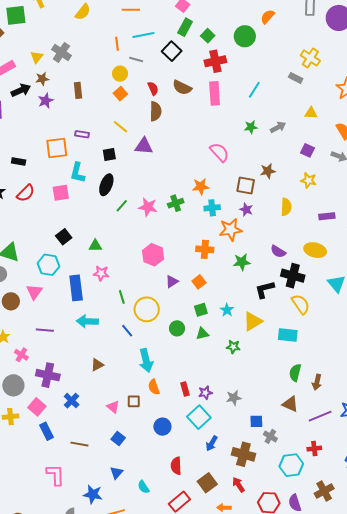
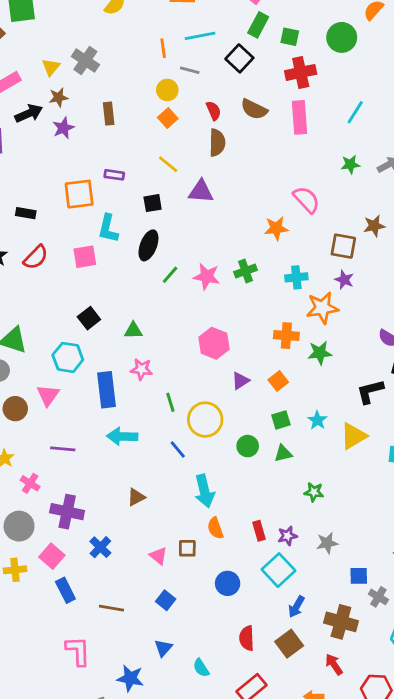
green square: (208, 36) -> (290, 37), turned -32
orange star: (201, 187) -> (276, 228), moved
green star: (242, 262) -> (320, 353), moved
green star: (233, 347) -> (314, 492), moved
brown square: (207, 483) -> (289, 644), moved

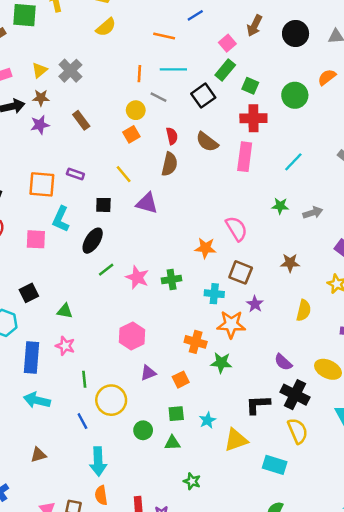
brown rectangle: (109, 114) -> (81, 120), turned -42
brown square: (343, 246) -> (241, 272), moved

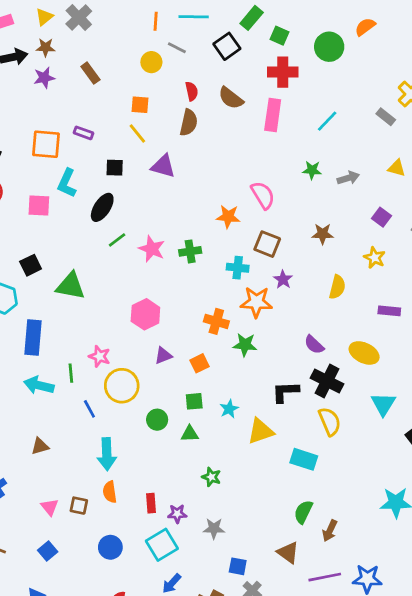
orange square: (131, 134) -> (140, 105), moved, turned 35
green triangle: (65, 311) -> (71, 286), size x1.6
pink star: (65, 346) -> (100, 356), moved
green line: (84, 379) -> (71, 373), moved

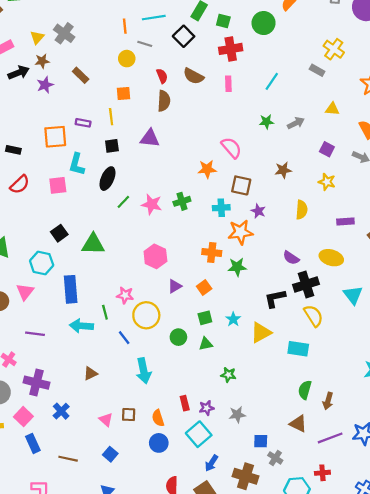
pink rectangle: (273, 115) -> (228, 84), size x0.6
yellow line: (137, 133) -> (111, 117), moved, turned 42
black cross: (327, 381) -> (306, 284), turned -35
orange semicircle: (110, 492) -> (158, 418), moved

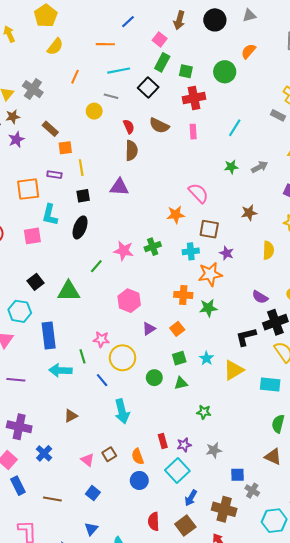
orange line: (125, 26) -> (75, 77), moved, turned 32
orange square: (123, 93) -> (65, 148), moved
green line: (123, 202) -> (96, 266), moved
brown square: (129, 415) -> (109, 454), turned -32

